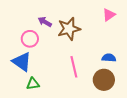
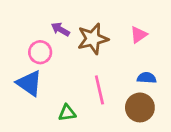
pink triangle: (109, 15) -> (139, 35), moved
green triangle: (33, 84) -> (67, 113), moved

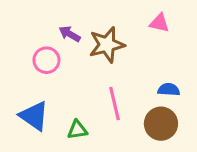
pink triangle: (139, 35) -> (159, 23), moved, turned 48
blue triangle: (29, 83) -> (34, 116), moved

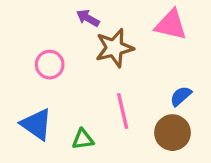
pink triangle: (159, 23) -> (171, 25), size x1.5
purple arrow: (70, 34) -> (88, 18), moved
blue semicircle: (169, 90) -> (181, 96), turned -45

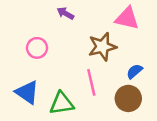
brown star: (114, 48) -> (102, 47), moved
green triangle: (83, 139) -> (62, 103), size x1.5

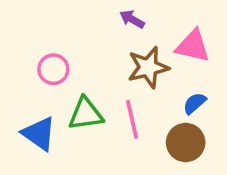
purple arrow: (65, 13) -> (132, 19), moved
pink triangle: (127, 18) -> (193, 46), moved
green triangle: (62, 103) -> (86, 114), moved

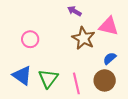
brown star: (148, 67) -> (83, 38), turned -30
green triangle: (86, 114) -> (48, 78), moved, turned -45
pink line: (132, 119) -> (76, 83), moved

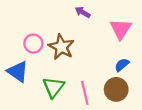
pink triangle: (109, 26) -> (121, 29), turned 50
brown star: (83, 38) -> (61, 47), moved
blue triangle: (22, 75) -> (18, 72), moved

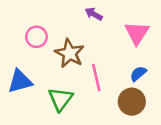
pink circle: (33, 44) -> (36, 37), moved
blue triangle: (18, 72) -> (20, 81), turned -50
pink line: (85, 93) -> (96, 77), moved

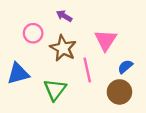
purple arrow: (94, 14) -> (64, 16), moved
pink triangle: (137, 33) -> (106, 40), moved

